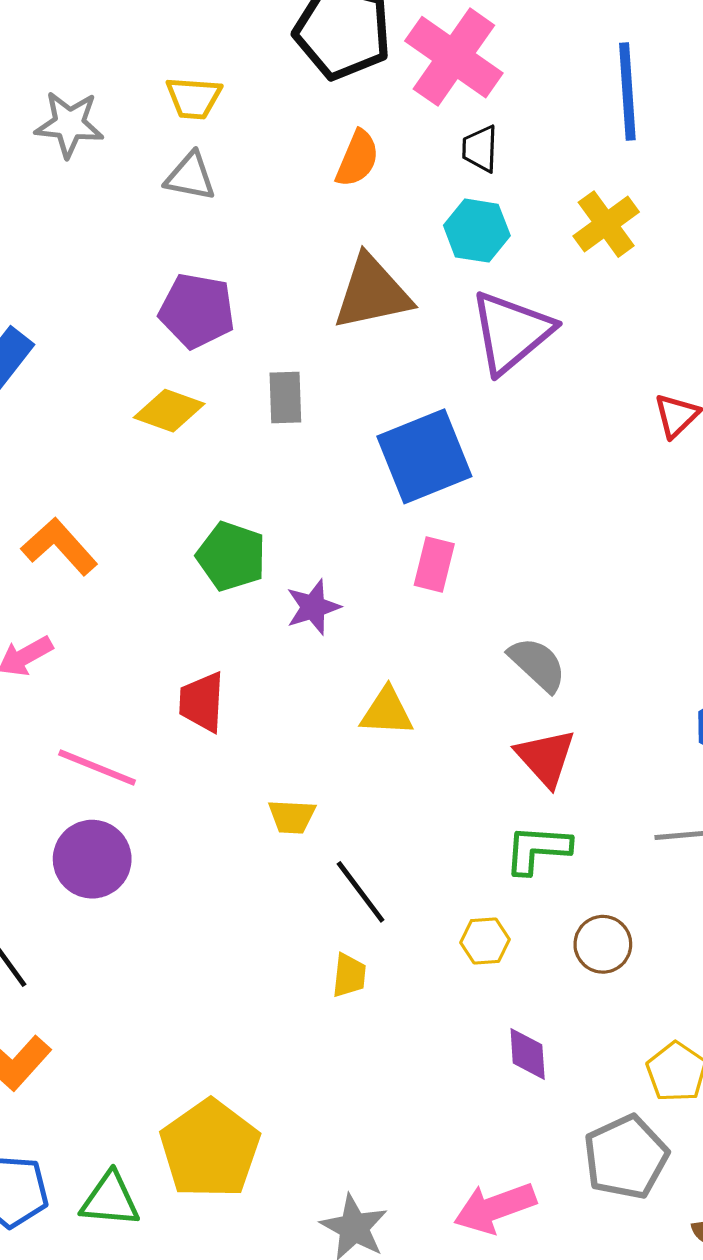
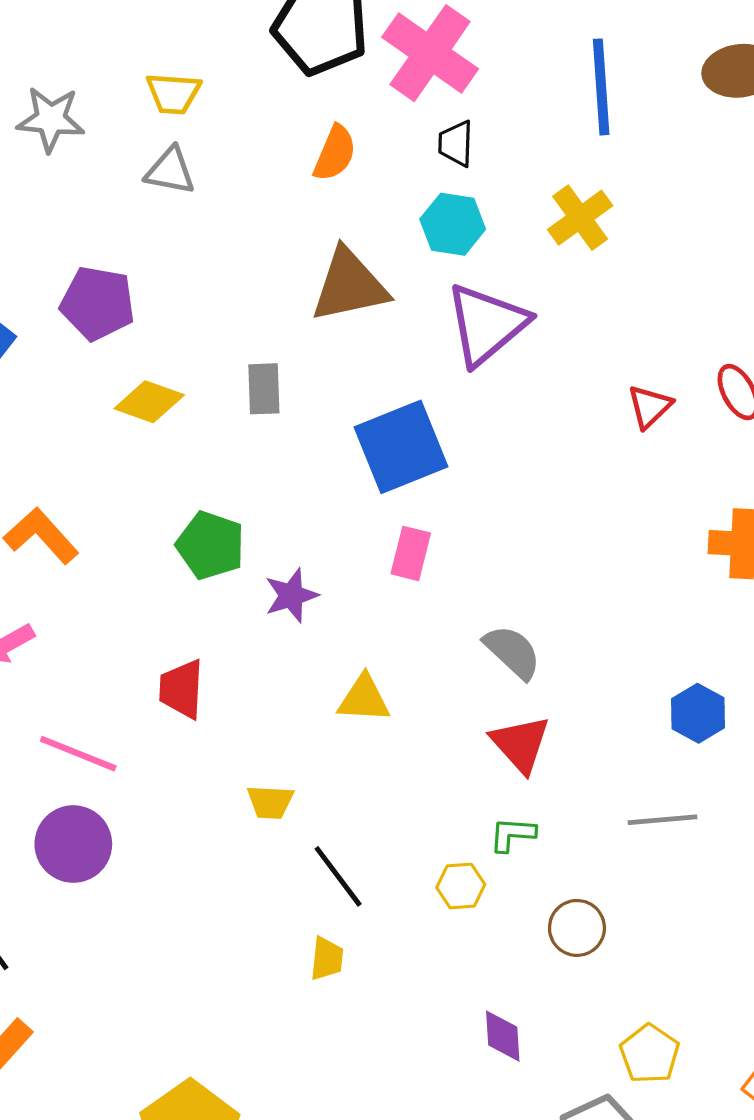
purple pentagon: (197, 311) -> (98, 303), moved
green L-shape: (537, 849) -> (512, 834), size x0.7
yellow hexagon: (485, 941) -> (461, 886), moved

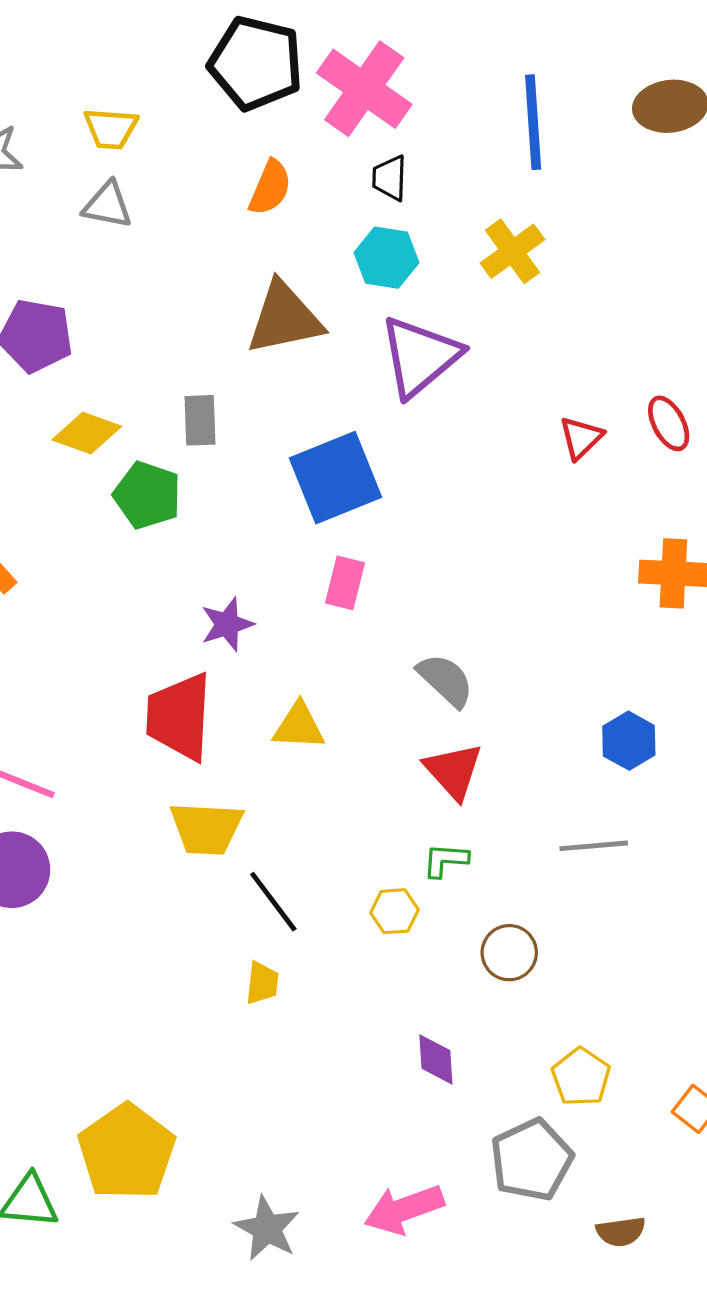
green pentagon: (211, 545) -> (147, 495), moved
red trapezoid: (181, 689) -> (179, 717), moved, size x1.5
yellow trapezoid: (270, 802) -> (206, 828), size x1.6

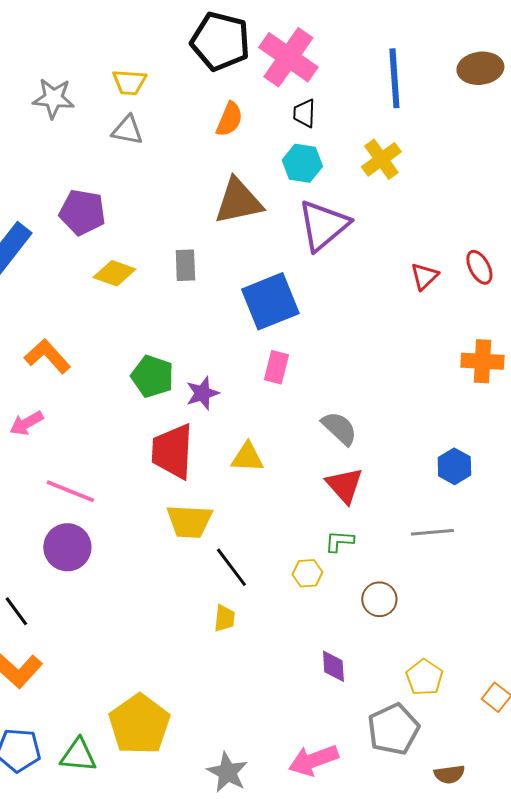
green pentagon: (147, 495) -> (152, 376), moved

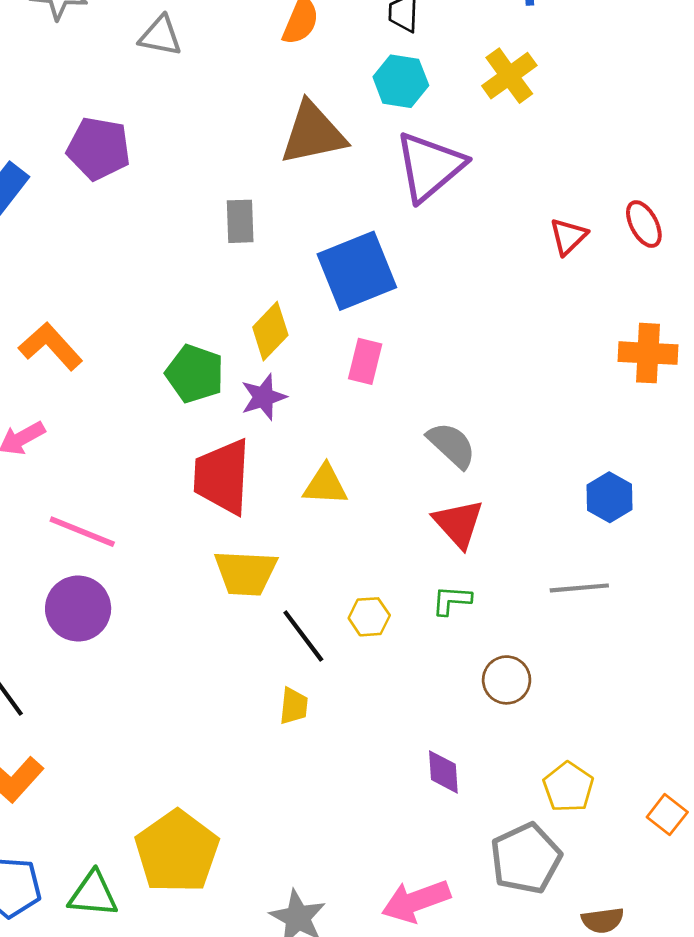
yellow diamond: (114, 273) -> (270, 331), moved, turned -66
yellow hexagon: (307, 573) -> (369, 617), moved

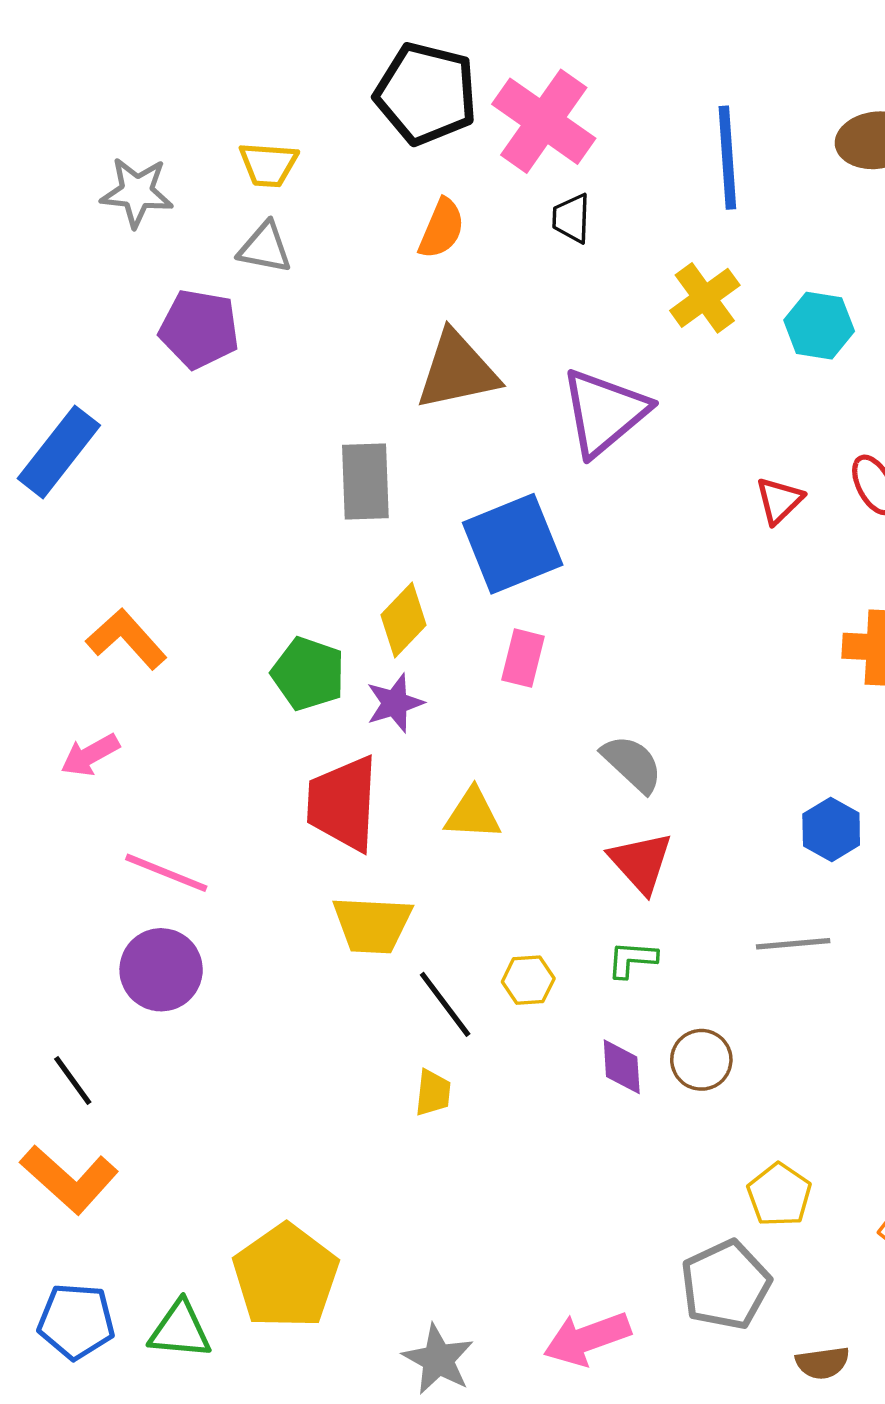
cyan hexagon: (401, 81) -> (819, 326), moved
purple pentagon: (99, 148) -> (199, 329), moved
gray rectangle: (240, 221) -> (365, 481), size x1.4
purple diamond: (443, 772) -> (622, 1067), moved

